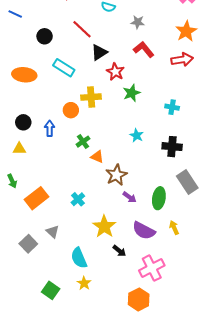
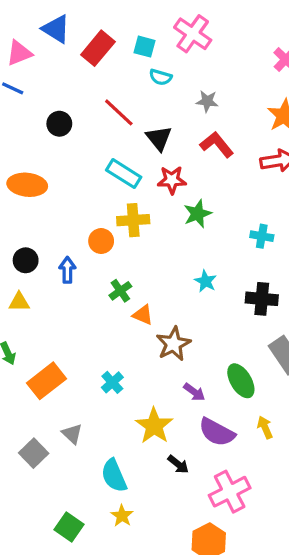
black triangle: (99, 52) -> (159, 138), moved, turned -36
cyan rectangle: (64, 68) -> (124, 174), moved
red star: (115, 72) -> (172, 180), turned -30
purple arrow: (130, 197) -> (194, 392), moved
green ellipse: (159, 198) -> (241, 381), turned -40

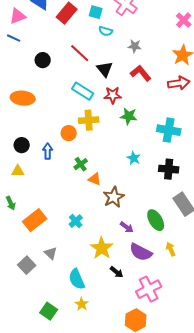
green star: (198, 214) -> (129, 116), turned 30
cyan cross: (262, 236) -> (169, 130), size x1.6

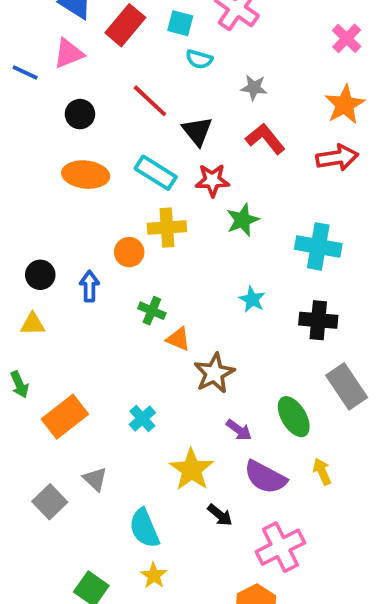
pink triangle: (18, 16) -> (69, 54), moved
orange ellipse: (23, 98) -> (86, 175), moved
green star: (129, 116) -> (243, 220), turned -30
green cross: (81, 164) -> (152, 311), turned -32

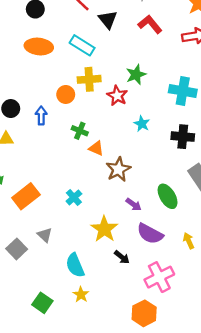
red star: (212, 180) -> (117, 96), moved, turned 30
yellow arrow: (322, 471) -> (189, 241), moved

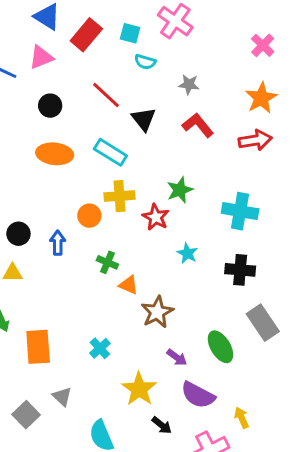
orange rectangle: (26, 196) -> (38, 347), turned -56
yellow arrow: (189, 241) -> (242, 418), moved

